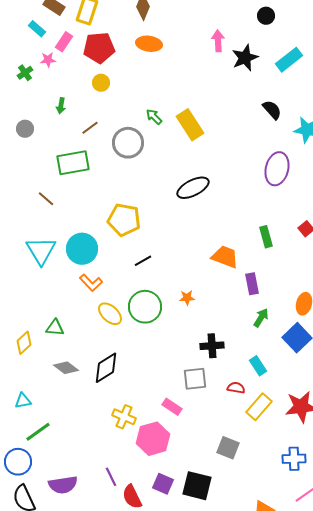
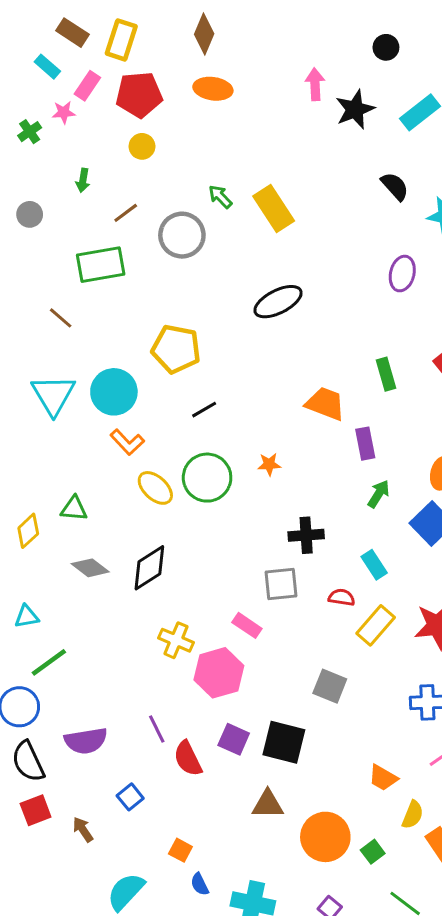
purple ellipse: (277, 169) -> (402, 274), size x0.7

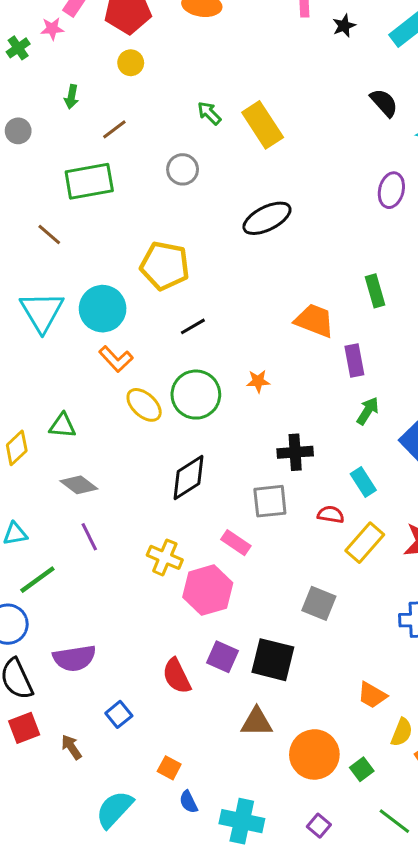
black star: (355, 109) -> (344, 26), size x0.6
gray circle: (182, 235) -> (183, 169), moved, size x0.7
black diamond: (149, 568) -> (188, 477), moved
purple line: (157, 729) -> (89, 537), moved

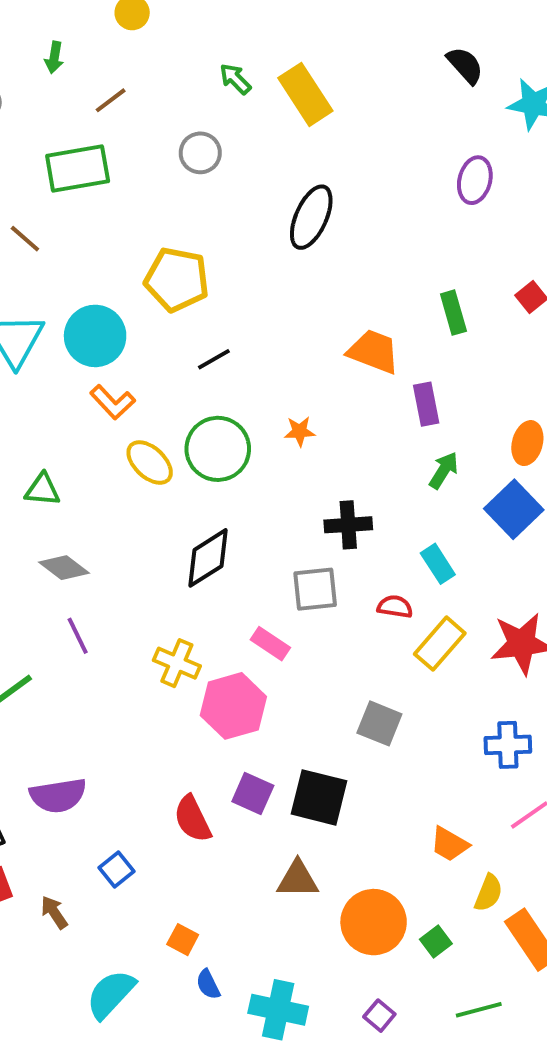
black ellipse: (267, 218) -> (311, 217), turned -39
green line: (394, 821) -> (479, 1010), turned -52

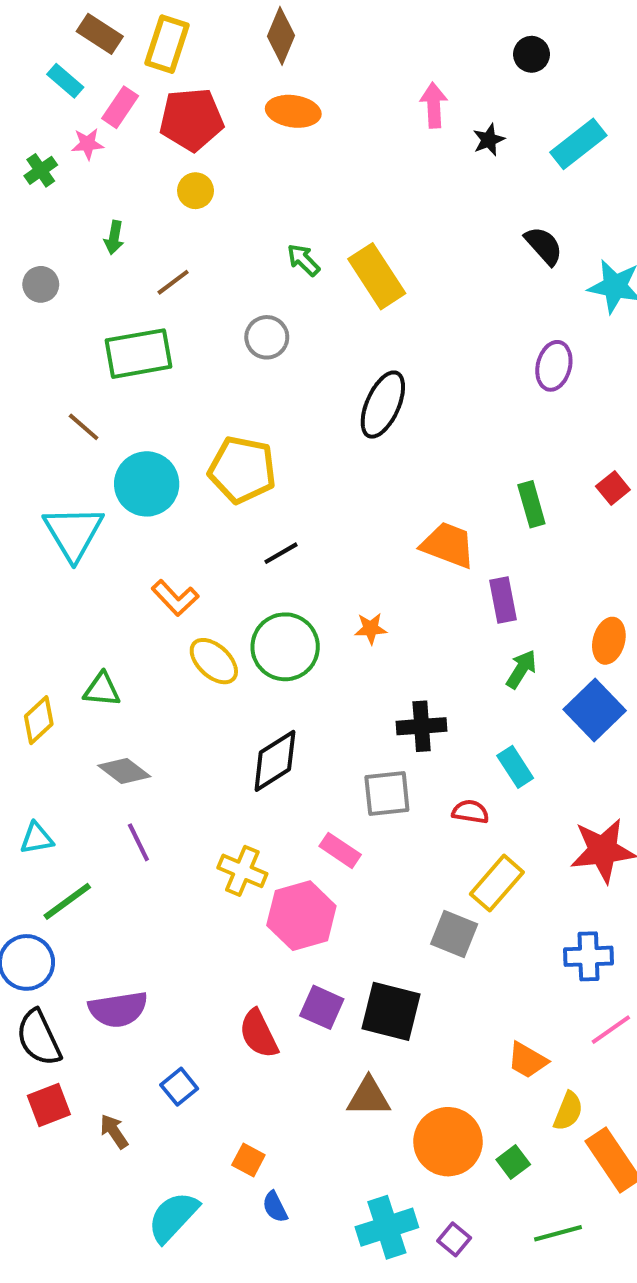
cyan circle: (95, 336) -> (147, 484), moved
yellow rectangle: (440, 644) -> (497, 883), moved
cyan cross: (278, 1010) -> (387, 1227), moved, turned -30

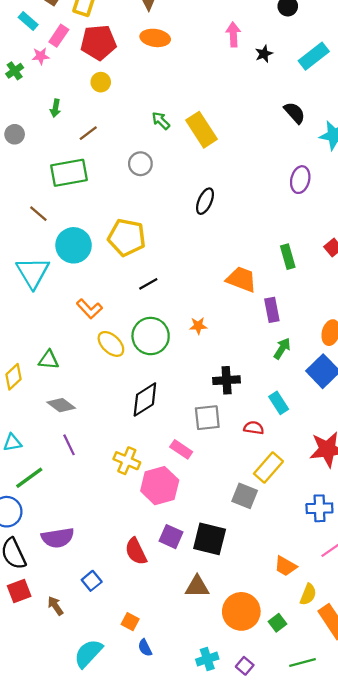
black ellipse: (383, 405) -> (205, 201), size x0.7
cyan cross: (387, 1227) -> (207, 659), size x0.7

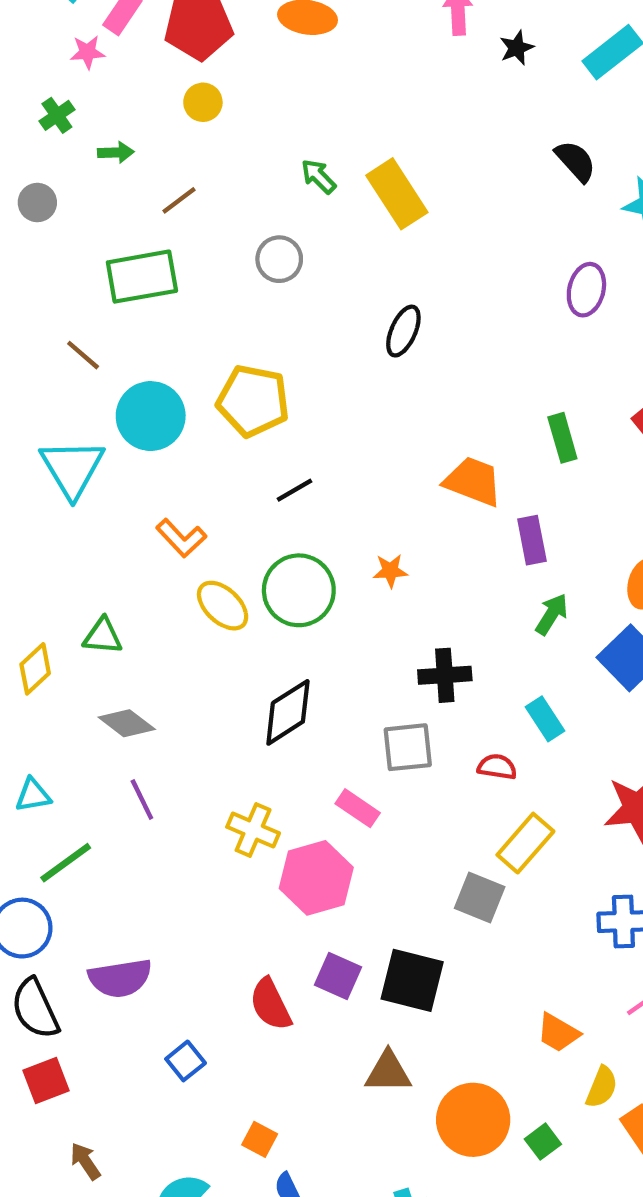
green cross: (15, 71) -> (57, 115), moved
green arrow: (55, 108) -> (116, 152), turned -102
brown arrow: (55, 606) -> (85, 1161), moved

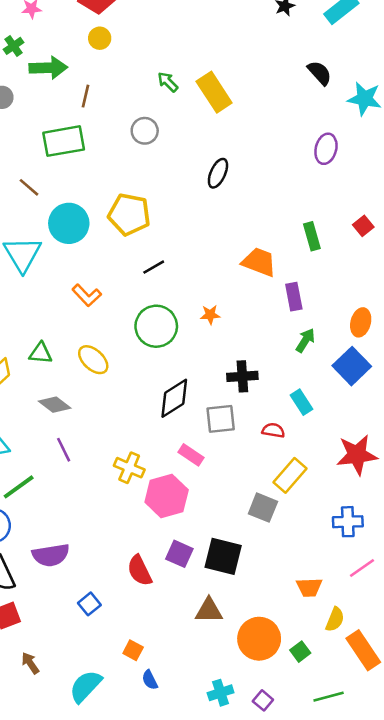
green arrow: (116, 152) -> (48, 68), size x1.8
brown line: (179, 200) -> (86, 96), turned -40
yellow ellipse: (223, 606) -> (93, 360), moved
black diamond: (288, 712) -> (174, 398), moved
orange trapezoid: (558, 1033) -> (309, 587), turned -32

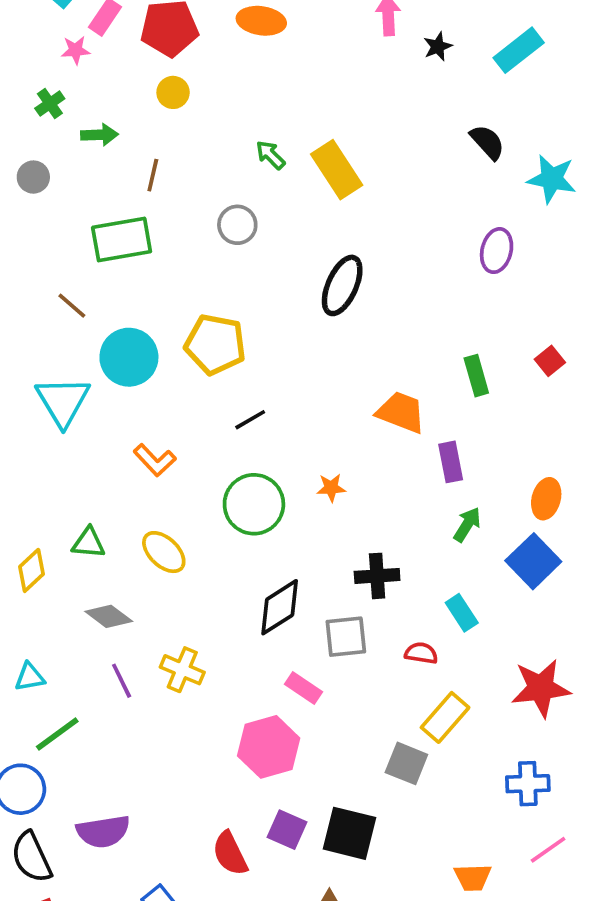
green arrow: (48, 68) -> (99, 135), size x0.7
black ellipse: (218, 173) -> (342, 285), size x1.4
yellow cross: (129, 468) -> (182, 670), moved

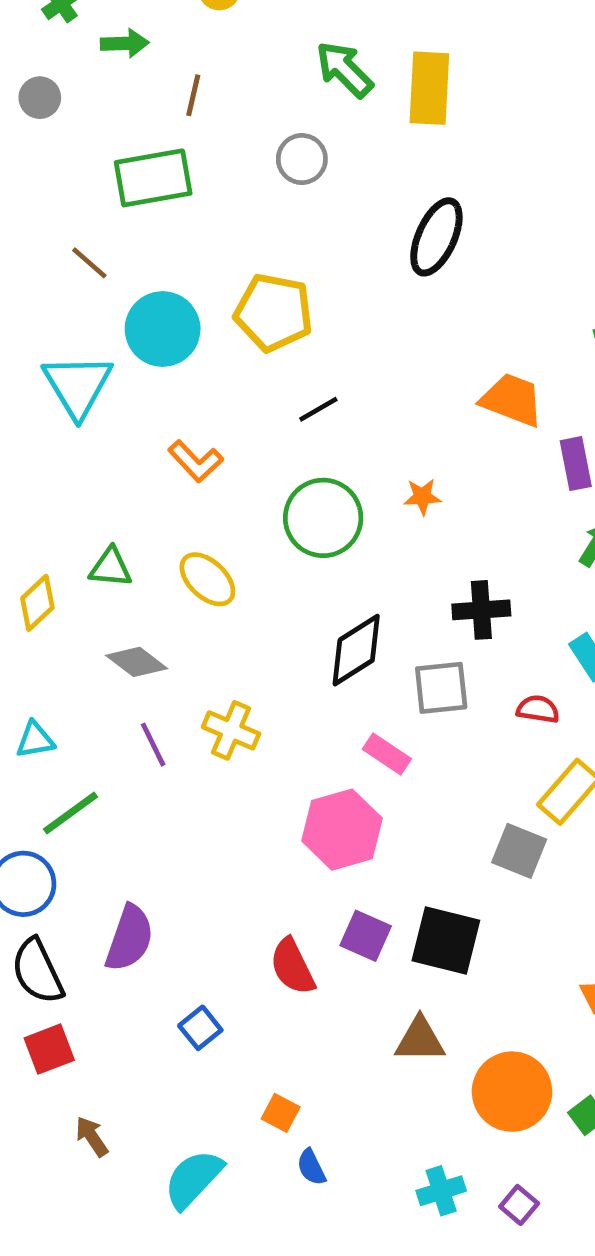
green arrow: (270, 155) -> (344, 69), size x1.5
yellow rectangle: (337, 170) -> (429, 88), turned 36
purple semicircle: (103, 831) -> (130, 938), turned -62

